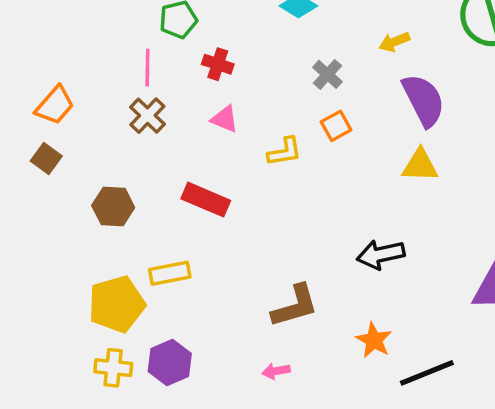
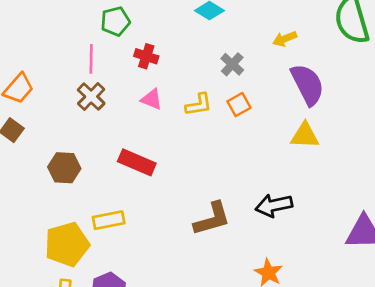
yellow L-shape: (285, 152) -> (199, 105), moved
brown L-shape: (295, 306) -> (212, 219), moved

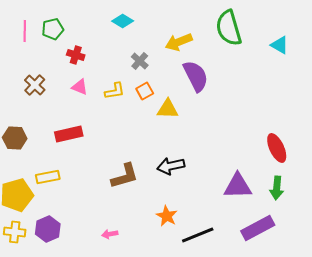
yellow arrow: (285, 39) -> (179, 42), size x1.5
pink line: (91, 59) -> (25, 31), moved
yellow triangle: (305, 136) -> (168, 109), moved
red rectangle: (137, 162) -> (69, 134), turned -36

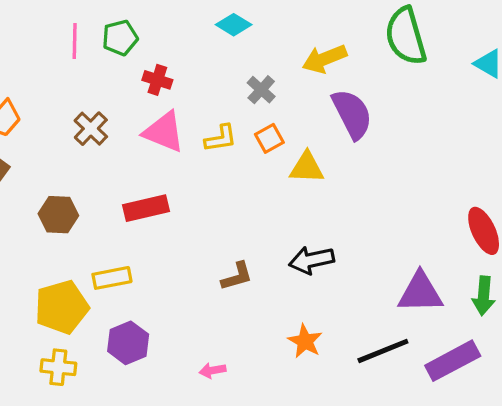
pink triangle: (80, 87) -> (164, 132), size x1.6
brown L-shape: (125, 176) -> (237, 276), size x0.7
purple hexagon: (48, 229) -> (128, 343), moved
black line: (198, 235) -> (383, 351), moved

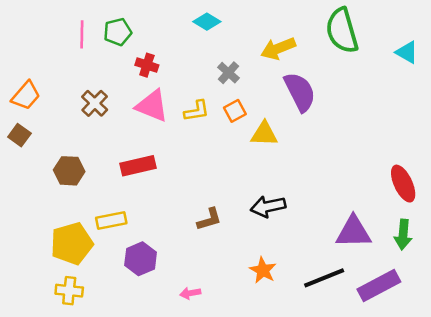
purple hexagon: (128, 343) -> (141, 259), moved

